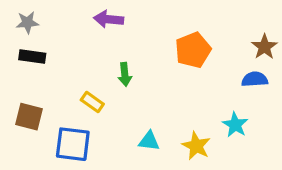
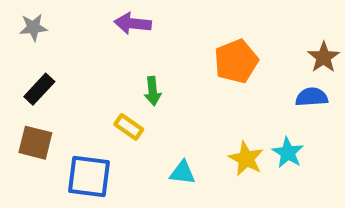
black rectangle: (32, 57) -> (39, 89), moved, turned -55
yellow rectangle: (92, 102) -> (129, 127), moved
yellow star: (196, 146) -> (246, 159), moved

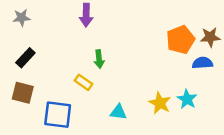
purple arrow: (133, 23) -> (86, 15), turned -95
brown star: (324, 57) -> (210, 37), turned 30
orange pentagon: (236, 61) -> (181, 40), moved

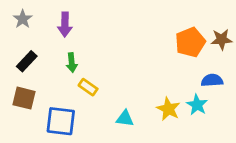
purple arrow: (86, 15) -> (65, 24), moved
gray star: (22, 18) -> (23, 19), turned -30
green arrow: (99, 59) -> (72, 63), moved
blue semicircle: (202, 63) -> (212, 80), moved

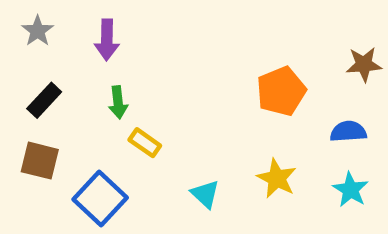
orange pentagon: (190, 42) -> (281, 91), moved
cyan star: (197, 105) -> (350, 190), moved
cyan triangle: (125, 118) -> (205, 194), turned 36
blue square: (61, 121) -> (100, 199), turned 36

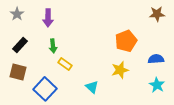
brown star: (364, 64) -> (157, 14), moved
yellow star: (277, 178) -> (120, 70), moved, turned 30

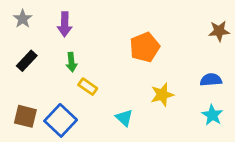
brown star: (157, 14) -> (219, 31), moved
orange pentagon: (126, 41) -> (145, 47), moved
brown square: (18, 72) -> (25, 116), moved

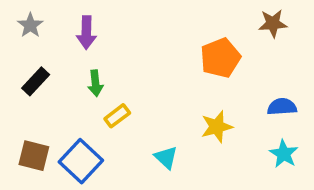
brown star: (219, 31) -> (273, 23), moved
orange pentagon: (145, 47) -> (220, 58), moved
yellow rectangle: (88, 87) -> (117, 116), turned -72

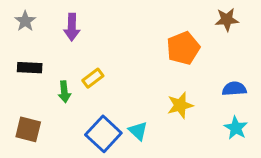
black rectangle: (36, 81) -> (30, 68), turned 50
green arrow: (95, 83) -> (64, 92), moved
yellow rectangle: (117, 116) -> (93, 78), moved
blue square: (81, 161) -> (103, 134), moved

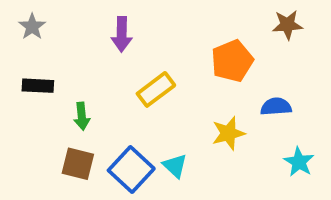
purple arrow: (72, 27) -> (122, 34), moved
yellow rectangle: (93, 78) -> (156, 89), moved, size x1.4
blue semicircle: (234, 89) -> (276, 107), moved
brown square: (28, 129) -> (78, 164), moved

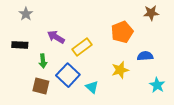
gray star: (32, 27) -> (26, 14), moved
purple arrow: (122, 34) -> (56, 37), moved, turned 120
blue square: (131, 169) -> (68, 75), moved

